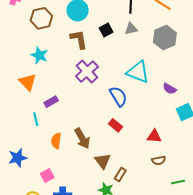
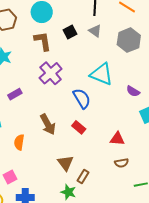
gray triangle: (131, 29) -> (95, 31), turned 48
purple rectangle: (51, 102) -> (15, 94), moved
brown arrow: (82, 138) -> (48, 124), moved

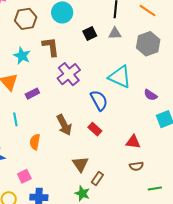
gray triangle: (95, 31) -> (115, 33), turned -40
brown L-shape: (43, 41) -> (51, 47), moved

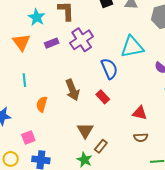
cyan triangle: (120, 77) -> (132, 47), turned -40
purple rectangle: (32, 94) -> (52, 43), moved

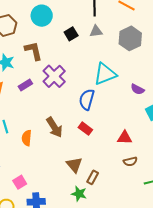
blue semicircle: (109, 69) -> (87, 100), turned -130
orange semicircle: (42, 104) -> (27, 138), moved

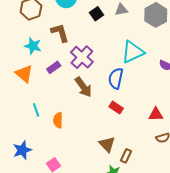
brown arrow: (54, 127) -> (83, 87), moved

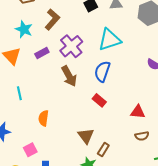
brown L-shape: (60, 33) -> (52, 19), turned 50
cyan triangle: (133, 52) -> (110, 40), moved
orange semicircle: (58, 120) -> (43, 118), moved

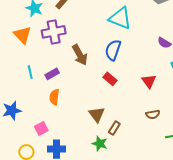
cyan triangle: (110, 40) -> (120, 18), turned 40
purple cross: (71, 46) -> (54, 32), moved, turned 30
purple rectangle: (42, 53) -> (52, 74), moved
red triangle: (138, 112) -> (149, 81), moved, turned 49

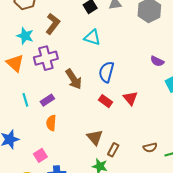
cyan triangle: (120, 18) -> (92, 37), moved, size x0.7
red triangle: (149, 81) -> (130, 98), moved
brown semicircle: (153, 114) -> (150, 147), moved

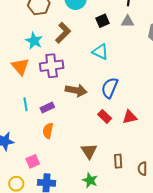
brown arrow: (74, 79) -> (76, 90), turned -55
red triangle: (130, 98) -> (130, 117), turned 49
brown semicircle: (150, 147) -> (142, 169), turned 96
brown rectangle: (113, 150) -> (118, 161), moved, turned -40

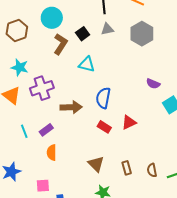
brown L-shape: (63, 33) -> (60, 44), moved
pink square: (33, 161) -> (43, 186), turned 32

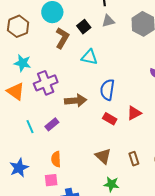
orange semicircle: (52, 153) -> (56, 159), moved

